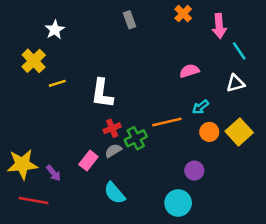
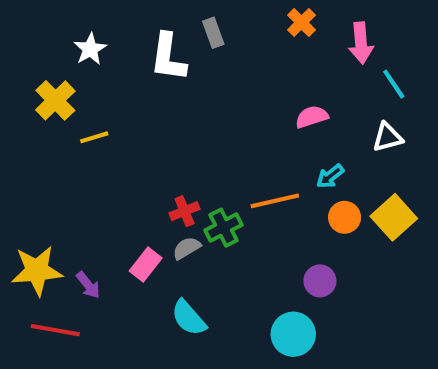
white L-shape: (102, 93) -> (168, 57), moved

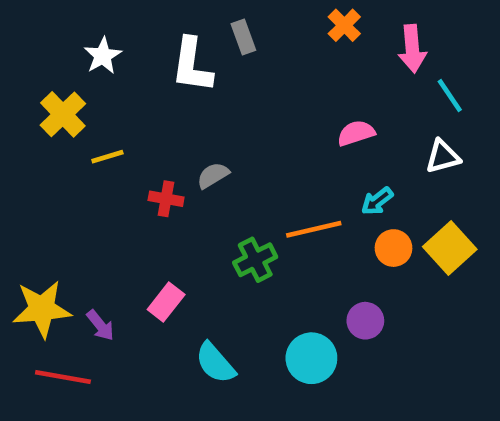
red cross: (185, 211) -> (166, 199), moved, turned 32
gray semicircle: (187, 248) -> (213, 175), moved
cyan circle: (293, 334) -> (311, 358), moved

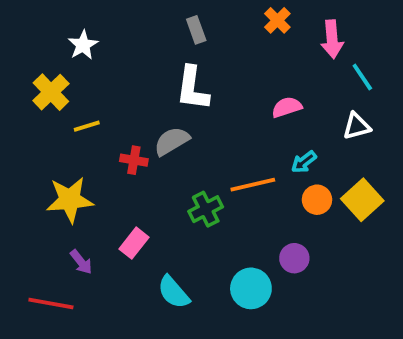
white L-shape: (192, 65) -> (192, 88), moved
gray semicircle: (213, 175) -> (172, 141), size x1.4
yellow star: (42, 309) -> (70, 200), moved

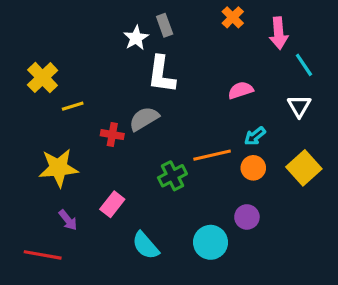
white star: (83, 45) -> (136, 38), moved
white triangle: (357, 126) -> (299, 106), turned -45
orange circle: (317, 200) -> (253, 168), moved

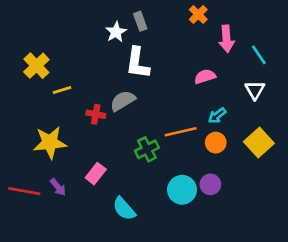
pink arrow: (279, 33) -> (227, 39), moved
cyan circle: (211, 242) -> (182, 190), moved
red line: (43, 255) -> (24, 191), moved

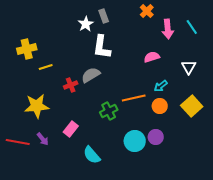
cyan line: (259, 55) -> (192, 27), moved
yellow cross: (36, 66) -> (27, 49), turned 30
red cross: (96, 114) -> (71, 85), turned -32

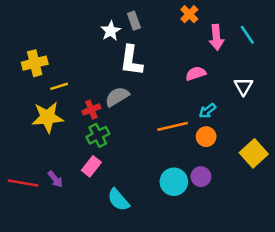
yellow star: (37, 106) -> (48, 117), moved
yellow square: (192, 106) -> (254, 153), moved
green cross: (109, 111) -> (98, 135), moved

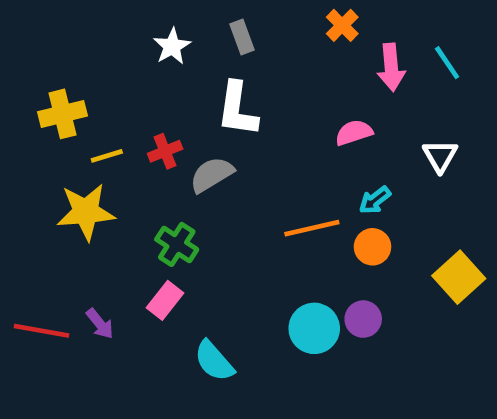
white star: (111, 31) -> (172, 46), moved
red cross: (91, 110) -> (165, 151), moved
green cross: (98, 135) -> (177, 244), turned -30

